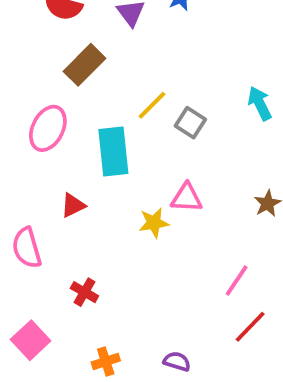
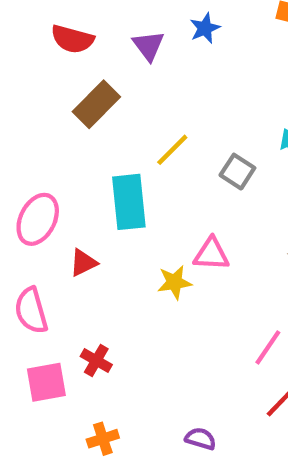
gray square: (190, 123) -> (237, 172), moved
pink ellipse: (48, 128) -> (38, 219), moved
pink square: (31, 340) -> (46, 382), moved, turned 33
orange cross: (106, 361) -> (103, 439), moved

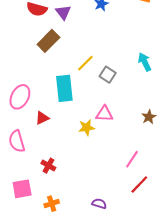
purple triangle: (148, 46) -> (63, 12), moved
gray square: (237, 172) -> (108, 75), moved
pink square: (46, 382) -> (22, 189), moved

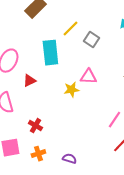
orange cross: (52, 204) -> (38, 154), moved
purple semicircle: (99, 204) -> (69, 159), moved

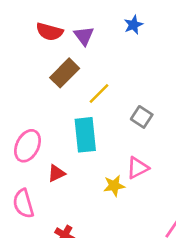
yellow line: (70, 29) -> (99, 94), moved
pink triangle: (88, 77) -> (138, 168), turned -30

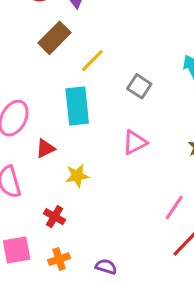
yellow star: (114, 186) -> (77, 176), moved

